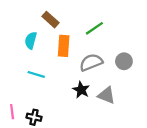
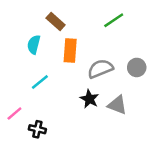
green line: (94, 28) -> (114, 20), moved
cyan line: (36, 74) -> (40, 82), turned -56
pink line: (12, 112) -> (14, 113), moved, turned 56

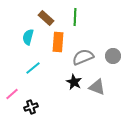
green line: (114, 20) -> (75, 17), moved, turned -54
black cross: (37, 129) -> (31, 107), turned -32

